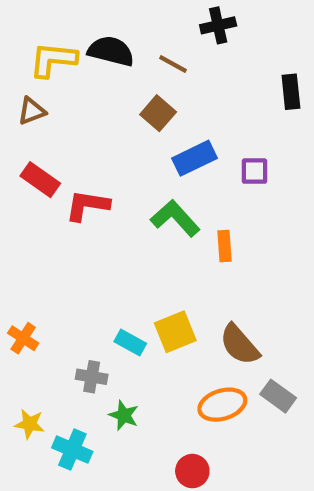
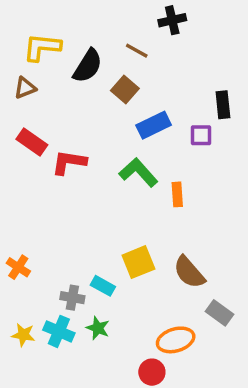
black semicircle: (111, 51) -> (88, 66), moved, turned 108
black rectangle: (291, 92) -> (223, 105), moved
cyan rectangle: (130, 342) -> (103, 286), moved
orange ellipse: (222, 405) -> (176, 340), moved
cyan cross: (72, 450) -> (59, 331), moved

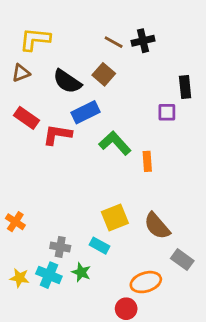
black cross: (172, 20) -> (143, 41), moved
black semicircle: (88, 66) -> (67, 81), moved, turned 92
blue rectangle: (154, 125) -> (85, 112), moved
cyan rectangle: (103, 286) -> (99, 246), moved

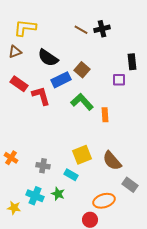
brown square: (104, 74) -> (82, 70), moved
red L-shape: (57, 135) -> (41, 96), turned 65
gray cross: (60, 247) -> (43, 166), moved
yellow star: (20, 278) -> (14, 208), moved

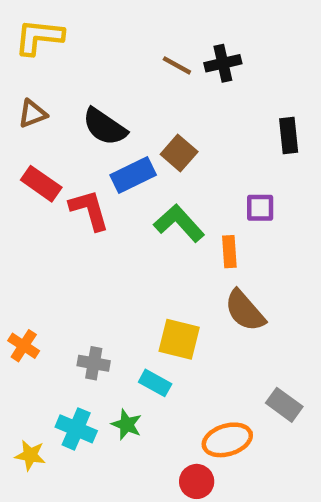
yellow L-shape: (25, 28) -> (39, 37), moved
purple square: (119, 80) -> (260, 208), moved
yellow square: (82, 155) -> (179, 339), turned 36
brown semicircle: (112, 161) -> (245, 311), moved

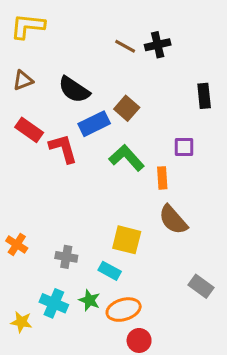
orange ellipse: (227, 440) -> (124, 310), moved

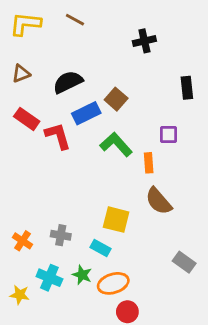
brown line: (125, 46) -> (75, 20), moved
black semicircle: (74, 90) -> (68, 82), turned 120
orange cross: (17, 244) -> (22, 241), moved

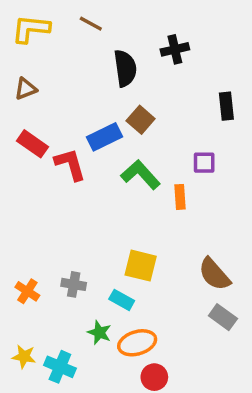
black semicircle: (68, 82) -> (125, 68), moved, turned 108
brown semicircle: (159, 201) -> (214, 274), moved
cyan cross: (49, 278) -> (60, 367), moved

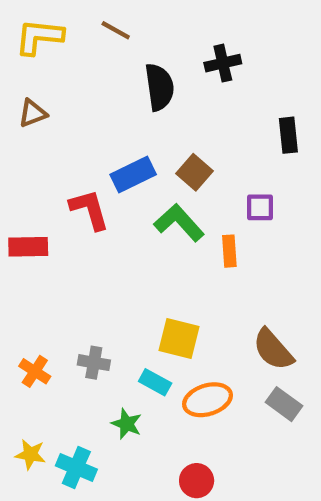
brown square: (141, 120) -> (194, 172), moved
red rectangle: (32, 144) -> (28, 247), moved, turned -36
orange ellipse: (137, 343) -> (208, 400), moved

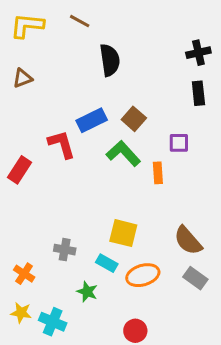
black cross: (223, 63) -> (198, 53), moved
red rectangle: (28, 247) -> (20, 170), turned -56
orange cross: (35, 371) -> (24, 274), moved

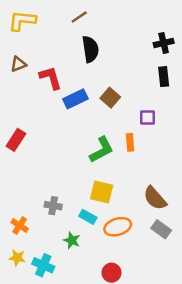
brown line: (80, 21) -> (79, 17), moved, turned -63
red L-shape: (62, 144) -> (51, 78), moved
green L-shape: (123, 153) -> (102, 150), moved, turned 104

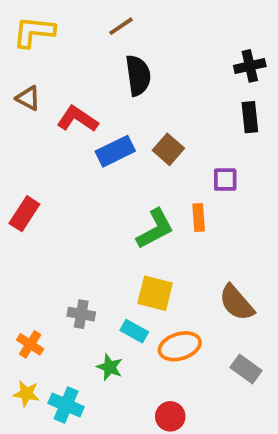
brown triangle: (18, 64) -> (28, 98), turned 49
red L-shape: (51, 78) -> (77, 119), turned -40
gray rectangle: (161, 229) -> (246, 369), moved

